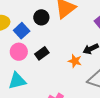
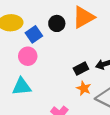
black rectangle: (42, 53) -> (81, 69), moved
orange star: (75, 61) -> (84, 88), moved

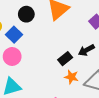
black circle: (57, 23) -> (26, 14), moved

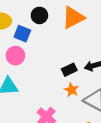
blue square: (14, 35) -> (22, 34), turned -35

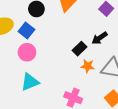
blue square: (22, 34) -> (26, 30), turned 35

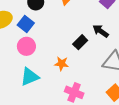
black arrow: (100, 38) -> (101, 31), turned 70
orange star: (88, 66) -> (62, 64), moved

